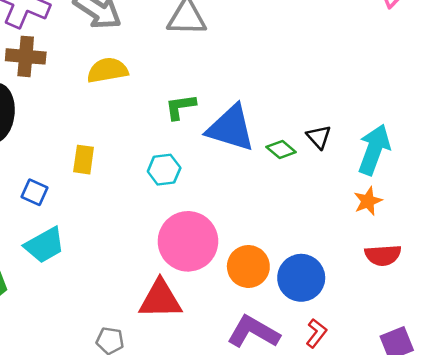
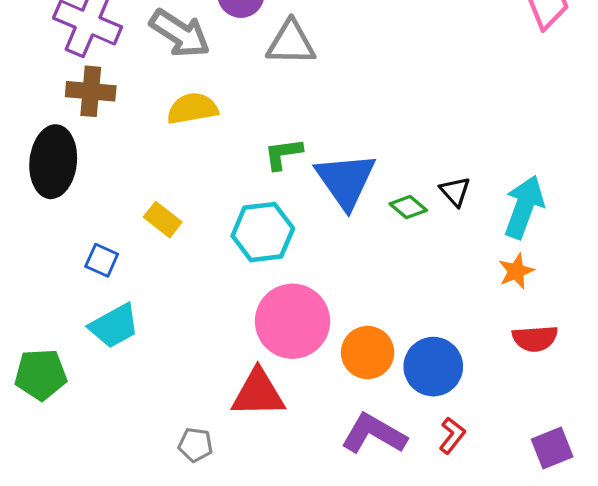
blue triangle: (231, 128) -> (346, 180), turned 38
yellow rectangle: (84, 160) -> (163, 220), turned -60
cyan hexagon: (164, 170) -> (263, 232), size x1.5

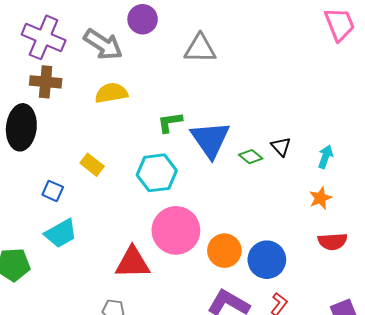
gray triangle: (291, 43) -> (200, 49), moved
cyan arrow: (524, 207) -> (325, 157), size x0.6
red triangle: (258, 393) -> (132, 263), moved

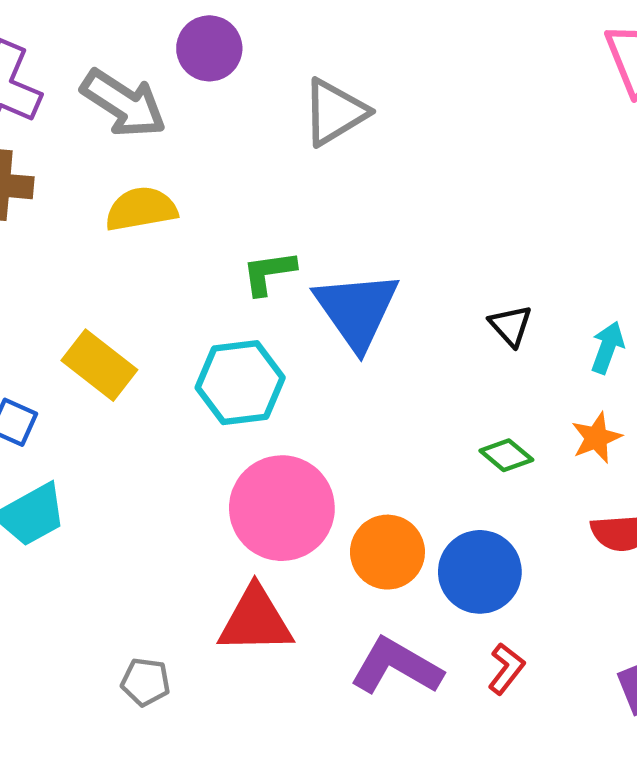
gray triangle: (200, 49) -> (335, 112), turned -32
green diamond: (251, 157) -> (506, 455), moved
yellow rectangle: (92, 165) -> (99, 365), size x1.4
red triangle: (132, 263) -> (256, 620), moved

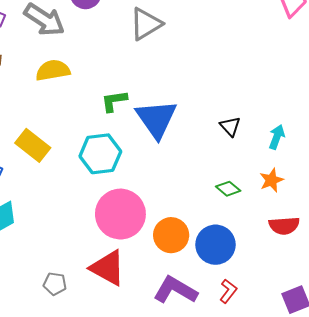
red triangle: (256, 620) -> (108, 268), turned 30
gray pentagon: (146, 682) -> (55, 284), moved

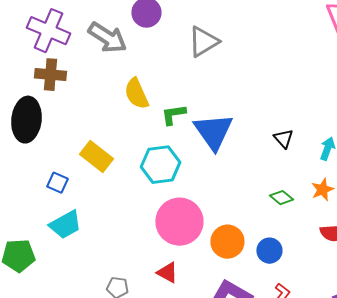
yellow semicircle: (53, 70) -> (136, 94), moved, turned -104
blue circle: (215, 245) -> (269, 251), size x0.7
red triangle: (108, 268) -> (167, 273), size x0.6

